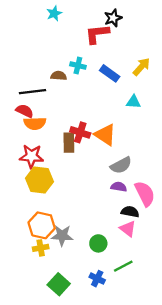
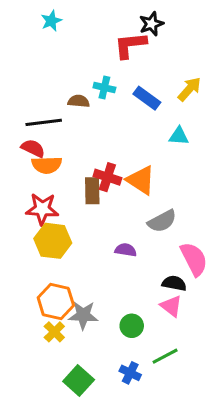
cyan star: (54, 13) -> (51, 21), moved
purple semicircle: (119, 187) -> (126, 250), moved
yellow cross: (41, 248) -> (54, 332), turned -35

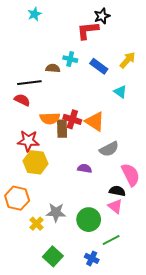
cyan triangle: (179, 136) -> (120, 92), turned 32
orange semicircle: (47, 165) -> (50, 118), moved
orange hexagon: (56, 302) -> (17, 198), moved
green circle: (132, 326) -> (89, 220), size x1.5
blue cross: (130, 373) -> (92, 258), moved

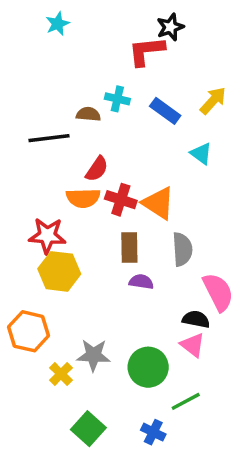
red semicircle: (22, 100) -> (97, 169), moved, turned 98
brown rectangle: (62, 129) -> (129, 248), moved
gray semicircle: (109, 149) -> (182, 249), turned -66

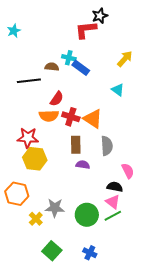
cyan star: (58, 24) -> (14, 31), moved
blue rectangle: (165, 111) -> (81, 68), moved
pink semicircle: (218, 292) -> (128, 171), size x0.7
green line: (186, 401) -> (113, 216), moved

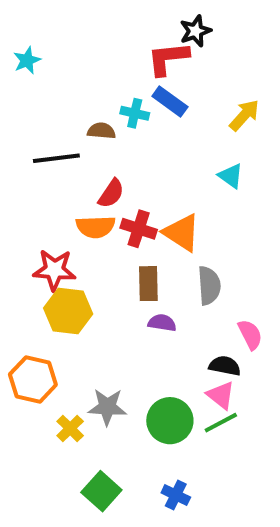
blue rectangle: (81, 68) -> (170, 102), moved

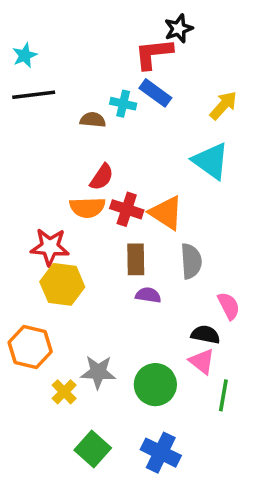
black line: (56, 158) -> (34, 95), moved
cyan triangle: (231, 176) -> (211, 161), size x1.6
green line: (221, 423) -> (223, 395), moved, turned -52
blue cross: (176, 495) -> (161, 453), size x1.5

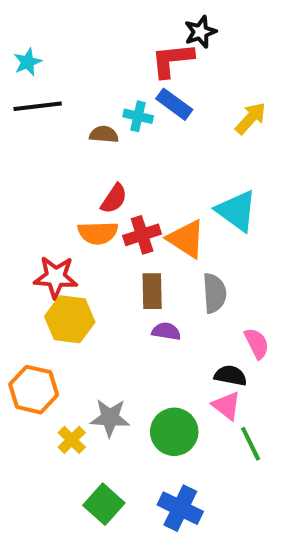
cyan triangle: (211, 161) -> (237, 211), moved
red cross: (127, 209) -> (142, 235), turned -36
green line: (223, 395) -> (251, 444), turned -36

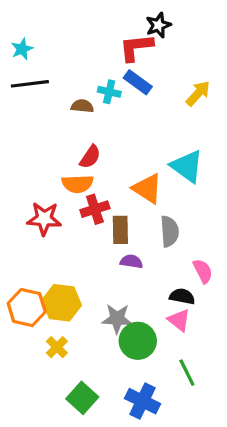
red cross: (142, 235) -> (95, 209), moved
yellow hexagon: (70, 319) -> (62, 303), moved
gray star: (110, 418) -> (117, 319), moved
green line: (251, 444) -> (187, 373), moved

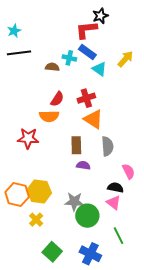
cyan triangle: (187, 166) -> (99, 69), moved, size x0.7
red cross: (95, 209) -> (86, 98), moved

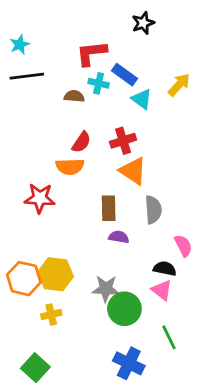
red L-shape: (86, 30) -> (91, 53), moved
yellow cross: (36, 220) -> (51, 315), turned 32
green square: (52, 252) -> (35, 368), moved

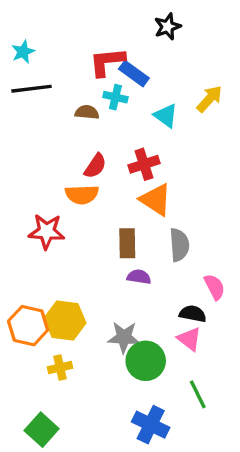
blue rectangle: (124, 75) -> (134, 74), moved

